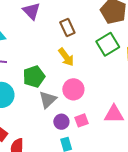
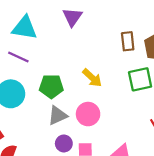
brown rectangle: (67, 28) -> (128, 41), moved
yellow arrow: (66, 57) -> (92, 78), turned -30

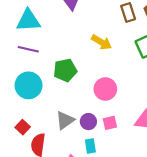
yellow arrow: (92, 78) -> (101, 42), moved
gray triangle: (57, 115) -> (65, 120), moved

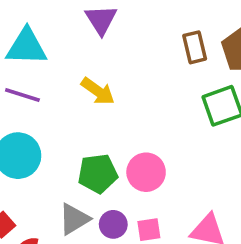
yellow arrow: (101, 42) -> (98, 91), moved
green pentagon: (65, 70) -> (98, 174), moved

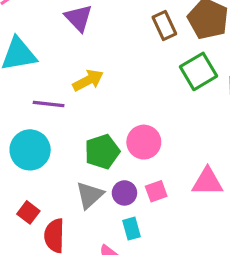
yellow arrow: (98, 91) -> (88, 80), turned -52
purple line: (22, 95) -> (49, 104), moved

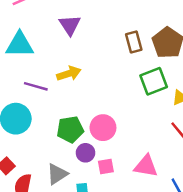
purple circle: (124, 193) -> (85, 153), moved
gray triangle: (90, 195) -> (57, 174), moved

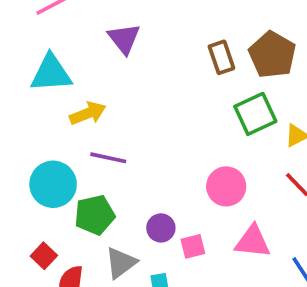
yellow arrow: (69, 74) -> (88, 113), moved
purple line: (36, 86) -> (108, 158), moved
pink circle: (103, 128) -> (226, 186), moved
green pentagon: (70, 129) -> (95, 215), moved

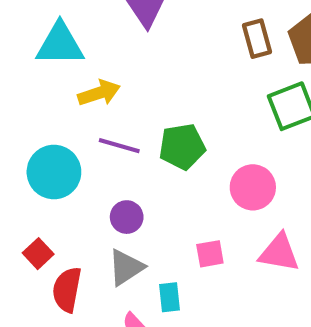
green pentagon: (95, 215) -> (182, 147), moved
purple circle: (161, 228) -> (127, 217), moved

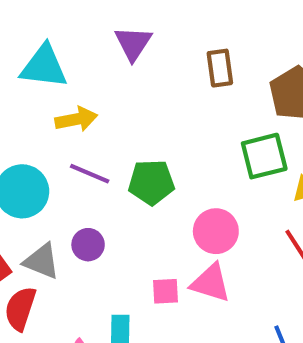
brown rectangle: (257, 39) -> (220, 68), moved
pink triangle: (279, 253) -> (211, 283), moved
gray triangle: (126, 267) -> (42, 261), moved, turned 48

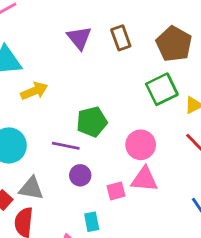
purple triangle: (133, 43) -> (79, 38), moved
purple line: (90, 174) -> (66, 146), moved
purple circle: (88, 245) -> (80, 175), moved

